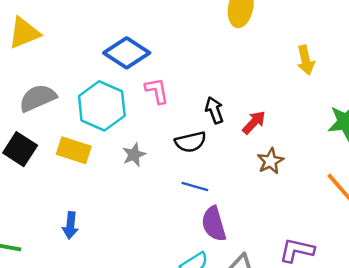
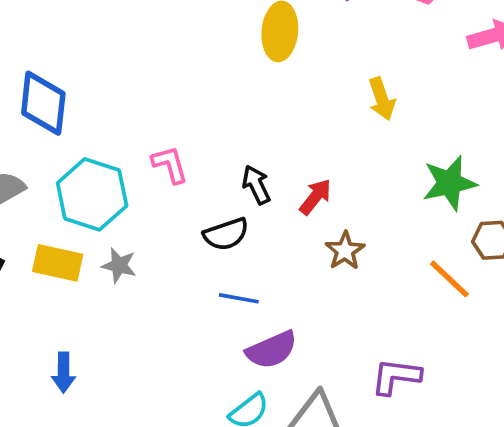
blue diamond: (127, 53) -> (43, 103), moved, turned 69
gray star: (134, 155) -> (119, 265), moved, turned -30
purple semicircle: (214, 224) -> (272, 350), turned -92

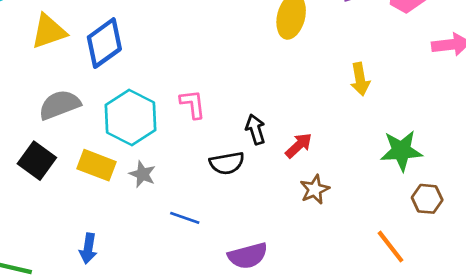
blue diamond: (43, 103) -> (104, 43), turned 39
orange line: (449, 279) -> (390, 247), moved
blue line: (239, 298) -> (185, 218), moved

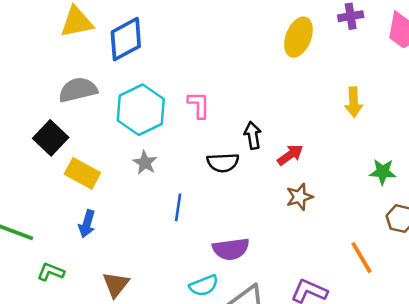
green star: (401, 151) -> (383, 172), size x0.7
yellow rectangle: (97, 165) -> (82, 173), moved
blue line: (185, 218) -> (178, 207), turned 72

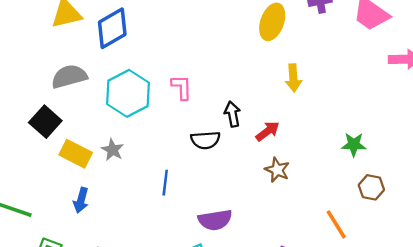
yellow arrow: (354, 102) -> (293, 78), moved
gray star: (145, 163) -> (113, 150), moved
brown star: (299, 197) -> (277, 170), turned -30

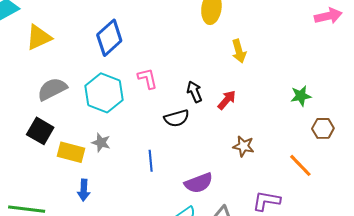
blue diamond: (112, 28) -> (109, 38), moved
brown star: (277, 170) -> (244, 146), moved

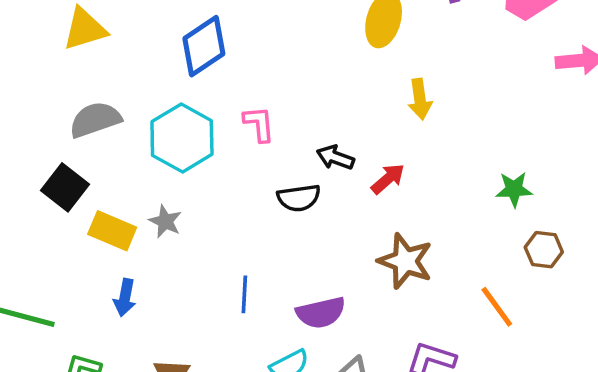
black arrow: (195, 92) -> (335, 157), turned -55
brown star: (244, 146) -> (405, 261), size x1.5
blue line: (151, 161) -> (244, 294), moved

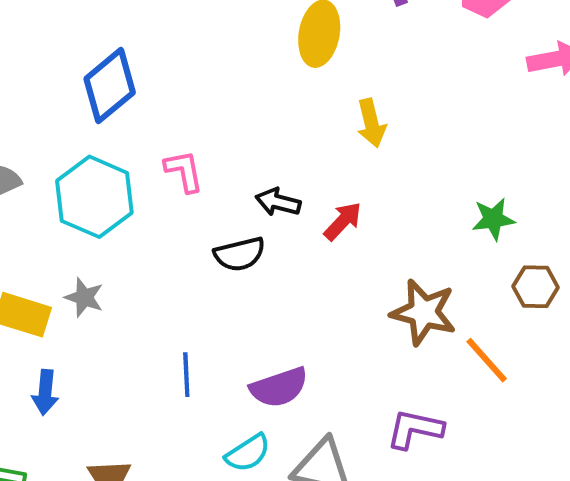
brown star: (405, 261) -> (424, 312), moved

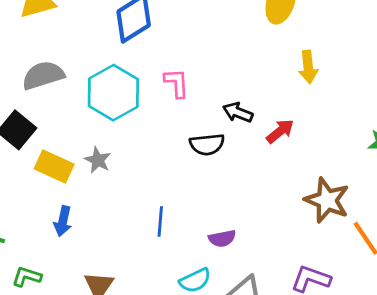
purple semicircle: (279, 387) -> (222, 238), size x0.7

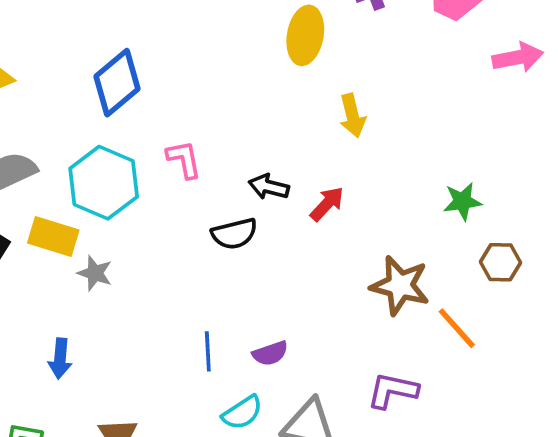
yellow rectangle: (54, 166) -> (53, 236), moved
blue line: (160, 222) -> (208, 351), moved

